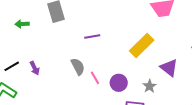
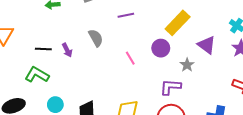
black line: (12, 66) -> (43, 49), turned 35
gray semicircle: (78, 67) -> (96, 38), moved
purple circle: (119, 83) -> (161, 48), moved

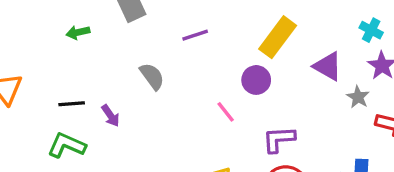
purple arrow: (67, 50) -> (111, 116), moved
pink line: (130, 58) -> (226, 112), moved
gray star: (187, 65) -> (358, 97), moved

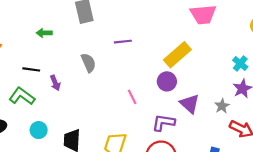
green arrow: (78, 32) -> (44, 33), moved
purple triangle: (328, 66) -> (190, 104), moved
purple circle: (256, 80) -> (167, 81), moved

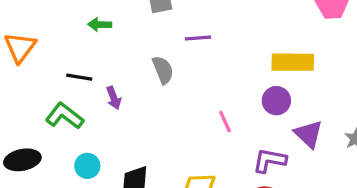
purple line: (123, 42) -> (198, 38), moved
yellow rectangle: (177, 55) -> (293, 62), turned 40

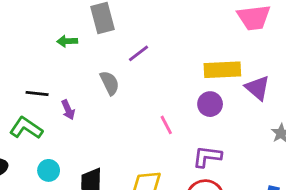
green arrow: (100, 25) -> (67, 41), moved
purple line: (198, 38) -> (139, 53), turned -30
purple triangle: (309, 134) -> (257, 88), moved

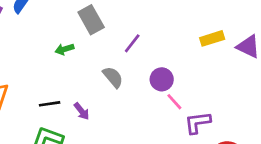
yellow rectangle: (222, 70) -> (212, 38), size x0.7
purple circle: (210, 104) -> (162, 79), moved
purple L-shape: (207, 157) -> (198, 123), moved

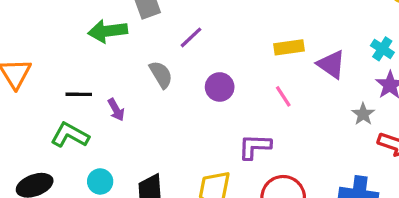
green arrow: (64, 49) -> (108, 31), size x1.6
pink line: (174, 102) -> (283, 96), moved

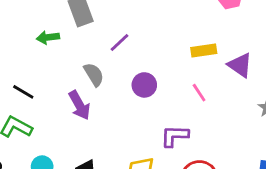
green arrow: (108, 31) -> (48, 37), size x0.7
black line: (79, 94) -> (23, 92), turned 30
purple arrow: (116, 110) -> (79, 105), moved, size x1.5

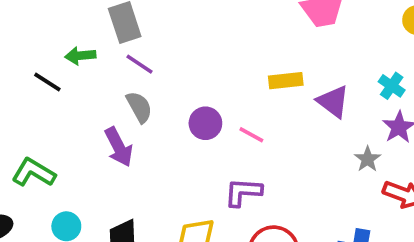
purple line: (120, 43) -> (139, 64), moved, turned 75
black line: (23, 92) -> (47, 82), moved
pink line: (199, 93) -> (251, 135), moved, turned -30

